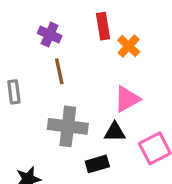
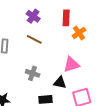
brown line: (59, 71) -> (34, 39), turned -63
gray cross: (68, 126) -> (33, 73), size x0.6

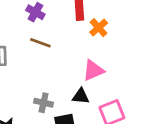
gray cross: (33, 73) -> (44, 103), moved

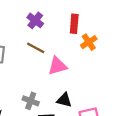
pink triangle: (93, 70) -> (57, 66), moved

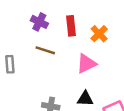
red rectangle: (74, 24) -> (71, 26), moved
pink triangle: (57, 66) -> (86, 64), moved

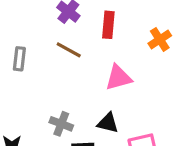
orange cross: (99, 34) -> (160, 39), moved

